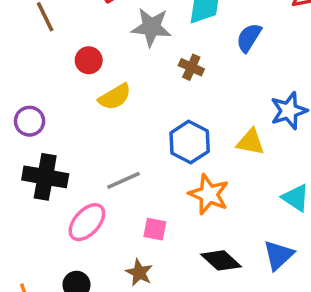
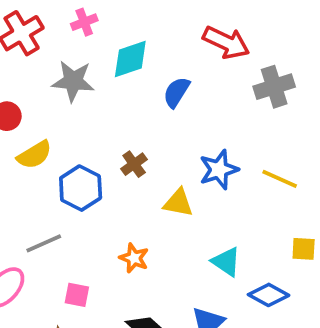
brown cross: (191, 67) -> (134, 164), moved, turned 30
blue hexagon: (190, 142) -> (81, 188), moved
orange star: (209, 194) -> (134, 258), size x0.7

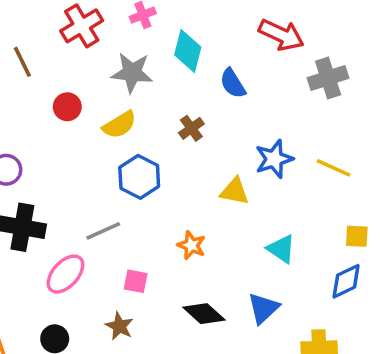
cyan diamond: (130, 59) -> (188, 51), turned -57
blue semicircle: (176, 92) -> (233, 83), turned -64
yellow semicircle: (34, 155) -> (119, 125), moved
brown cross: (134, 164) -> (191, 128), moved
blue diamond: (269, 295) -> (346, 281), moved, turned -54

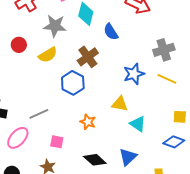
gray cross: (328, 78) -> (164, 50), moved
brown cross: (191, 128) -> (88, 57), size x1.5
blue hexagon: (139, 177) -> (73, 83), moved
yellow triangle: (235, 191) -> (120, 104), moved
blue diamond: (346, 281) -> (174, 142), turned 45

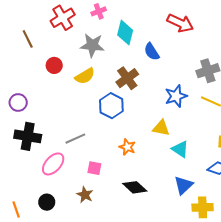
blue triangle: (128, 157) -> (183, 185), moved

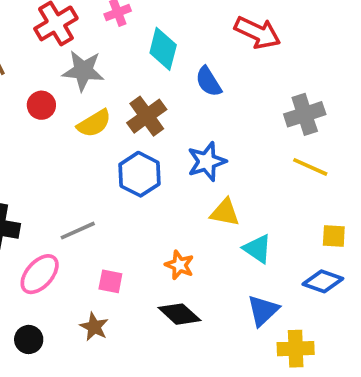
gray star: (92, 45) -> (83, 71), moved
brown cross: (127, 78) -> (147, 116), moved
blue star: (176, 96) -> (207, 162), moved
orange star: (127, 147) -> (179, 265), moved

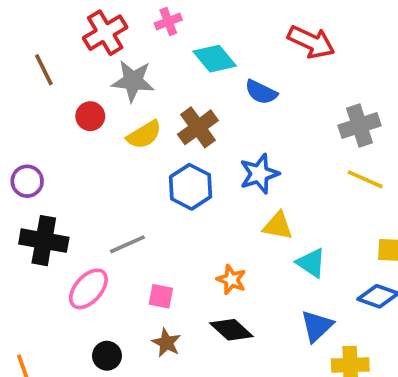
cyan diamond: (163, 49) -> (215, 59), turned -54
blue semicircle: (208, 82) -> (261, 92), turned -32
brown star: (94, 327) -> (166, 343), moved
black circle: (29, 339) -> (107, 356), moved

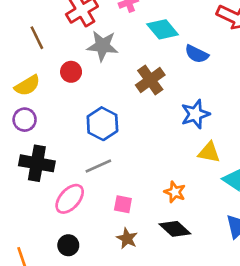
yellow semicircle: (144, 135) -> (27, 85), moved
blue hexagon: (191, 187) -> (102, 124), moved
black circle: (107, 356) -> (68, 245), moved

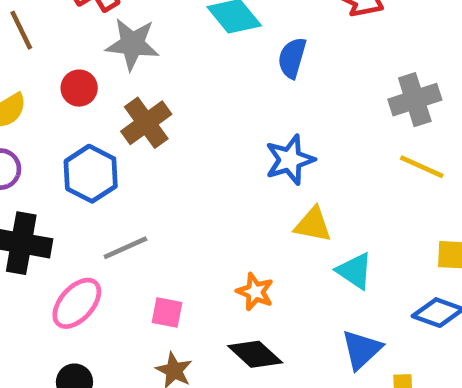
blue semicircle: (197, 54) -> (292, 58), turned 80
brown cross: (150, 80) -> (146, 123), moved
blue hexagon: (102, 124) -> (91, 174), moved

